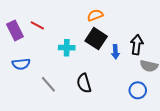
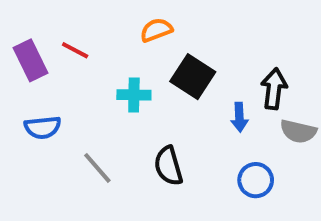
orange semicircle: (95, 15) -> (156, 30), moved
blue arrow: (115, 52) -> (239, 117), moved
blue circle: (138, 90) -> (256, 180), moved

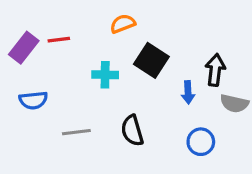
red line: (75, 50) -> (59, 40), turned -35
purple rectangle: (30, 60) -> (24, 48), turned 64
gray line: (97, 168) -> (76, 132), turned -56

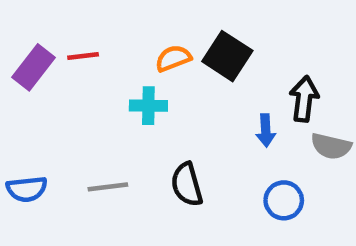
orange semicircle: (123, 24) -> (173, 58), moved
black square: (151, 60) -> (227, 56), moved
blue semicircle: (33, 100) -> (27, 189), moved

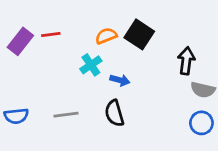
cyan cross: (148, 106) -> (91, 65), turned -35
blue arrow: (266, 130) -> (120, 80), moved, turned -72
blue circle: (284, 200) -> (201, 123), moved

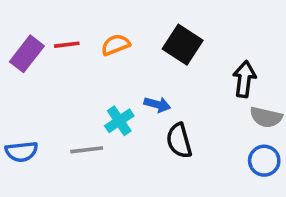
orange semicircle: (106, 36) -> (116, 45), moved
cyan cross: (91, 65) -> (119, 121), moved
black semicircle: (114, 113) -> (179, 141), moved

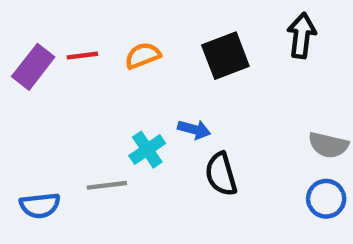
black square: (183, 45) -> (225, 56), turned 36
black arrow: (244, 79) -> (302, 35), moved
blue semicircle: (21, 152) -> (40, 205), moved

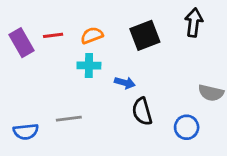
purple rectangle: (33, 67) -> (21, 43), turned -68
cyan cross: (147, 150) -> (89, 66), moved, turned 35
blue circle: (326, 199) -> (187, 127), moved

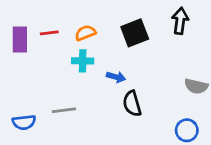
purple rectangle: (21, 43) -> (20, 40), turned 30
blue circle: (187, 127) -> (187, 130), moved

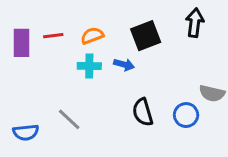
blue arrow: (116, 77) -> (124, 65), moved
gray line: (64, 110) -> (69, 119), turned 50
blue circle: (187, 130) -> (186, 115), moved

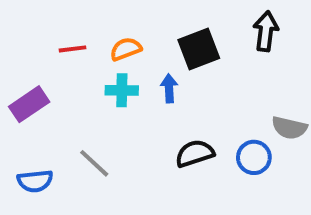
purple rectangle: (21, 43) -> (29, 104), moved, turned 56
blue arrow: (124, 65) -> (169, 88), turned -108
black semicircle: (143, 112) -> (195, 153), turned 88

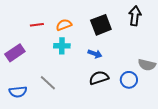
blue arrow: (169, 88) -> (95, 54), moved, turned 112

